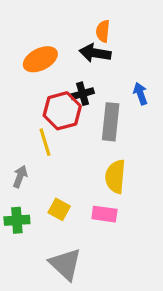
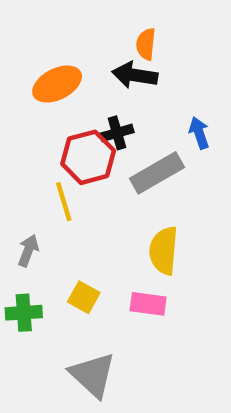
gray rectangle: (111, 122) -> (157, 173), turned 54

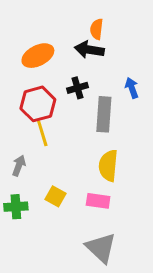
red hexagon: (88, 157) -> (38, 104), moved
gray rectangle: (157, 173) -> (104, 114), turned -56
gray triangle: (93, 375) -> (101, 248), moved

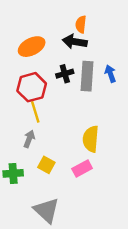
gray rectangle: (104, 114) -> (87, 76), moved
gray arrow: (19, 166) -> (29, 139), moved
pink rectangle: (98, 201) -> (82, 168), turned -36
gray triangle: (101, 248) -> (46, 210), moved

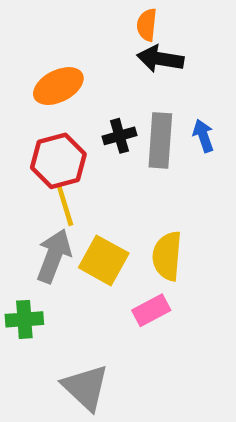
orange semicircle: (81, 24) -> (147, 25), moved
black arrow: (75, 42) -> (160, 59), moved
gray arrow: (29, 139) -> (54, 256), size x1.6
yellow square: (46, 165) -> (104, 260), moved, size x1.5

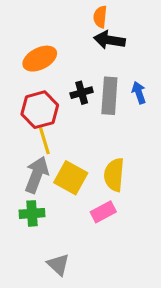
green cross: (24, 319) -> (32, 213), moved
gray triangle: (86, 387) -> (58, 265), size x0.7

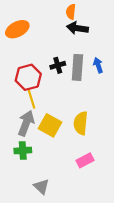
orange ellipse: (40, 59) -> (17, 29), moved
pink rectangle: (103, 212) -> (85, 160), moved

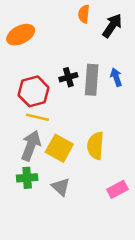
black arrow: (77, 28) -> (112, 26), moved, turned 115
yellow line: (32, 99) -> (37, 117), turned -60
pink rectangle: (85, 160) -> (117, 189), moved
gray triangle: (41, 187) -> (61, 187), moved

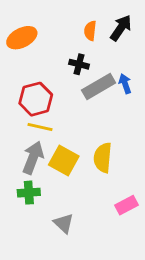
orange semicircle: (84, 14) -> (90, 31), moved
black cross: (68, 77) -> (79, 64), moved, turned 30
gray rectangle: (92, 80) -> (99, 87), turned 56
gray triangle: (61, 187) -> (64, 223), moved

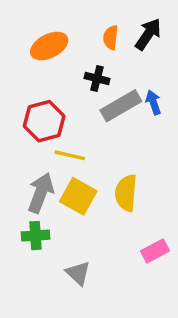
orange ellipse: (22, 38) -> (49, 46), moved
yellow line: (40, 127) -> (70, 155), moved

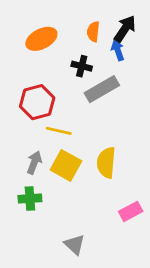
blue arrow: (153, 102) -> (118, 50), moved
gray arrow: (41, 193) -> (34, 163), size x0.7
gray triangle: (78, 273) -> (75, 245), moved

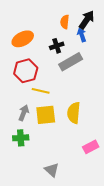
orange ellipse: (41, 39) -> (23, 39), moved
black cross: (82, 66) -> (57, 46), turned -32
yellow square: (66, 165) -> (46, 115), turned -35

